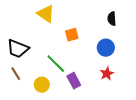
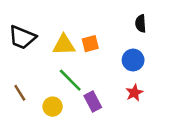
yellow triangle: (46, 14) -> (64, 45), moved, turned -36
black trapezoid: (18, 49) -> (22, 37), moved

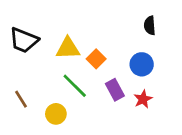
orange square: (90, 44) -> (96, 59), moved, turned -30
purple rectangle: (93, 102) -> (115, 90), moved

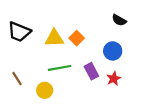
black semicircle: (150, 25) -> (119, 20), turned -56
orange square: (96, 59) -> (77, 38), moved
green line: (75, 86) -> (60, 68), turned -55

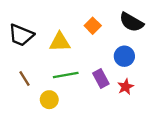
black semicircle: (119, 20) -> (131, 22), size x1.5
orange square: (77, 38) -> (93, 26), moved
brown line: (17, 79) -> (25, 79), moved

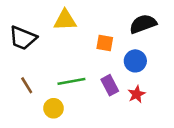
black semicircle: (131, 22) -> (143, 24), turned 130
orange square: (93, 26) -> (105, 43), moved, turned -35
yellow triangle: (60, 42) -> (65, 20), moved

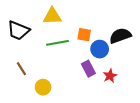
black semicircle: (143, 24) -> (120, 36), moved
blue circle: (135, 61) -> (100, 49), moved
green line: (71, 81) -> (57, 43), moved

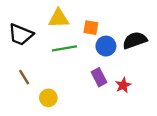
orange square: (84, 35) -> (91, 28), moved
blue circle: (100, 49) -> (106, 46), moved

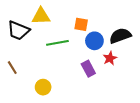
yellow triangle: (59, 18) -> (41, 16), moved
brown line: (24, 77) -> (12, 68), moved
red star: (123, 85) -> (110, 58), moved

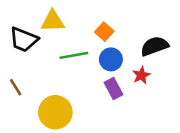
orange square: (81, 24) -> (104, 32), turned 32
blue circle: (94, 41) -> (111, 59), moved
yellow circle: (43, 87) -> (55, 112), size x1.6

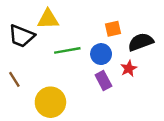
orange square: (104, 32) -> (113, 29), moved, turned 35

